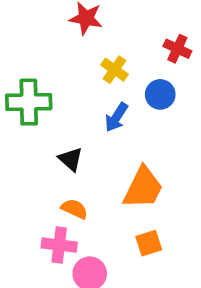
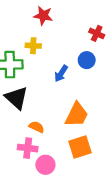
yellow cross: (114, 70) -> (33, 46), moved, turned -32
black triangle: (71, 159) -> (17, 98), moved, size x1.6
orange square: (149, 243) -> (80, 147), size x1.5

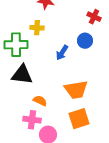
black triangle: (17, 98) -> (22, 75), turned -35
orange trapezoid: (77, 115) -> (76, 90), turned 55

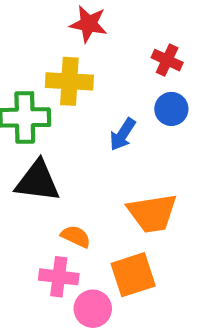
red cross: (94, 17) -> (167, 60), moved
yellow cross: (37, 28) -> (69, 81), size x1.5
orange square: (79, 119) -> (133, 275), moved

